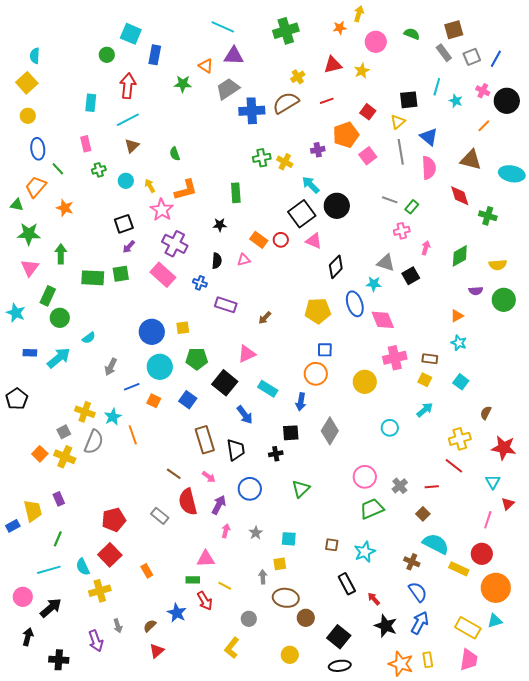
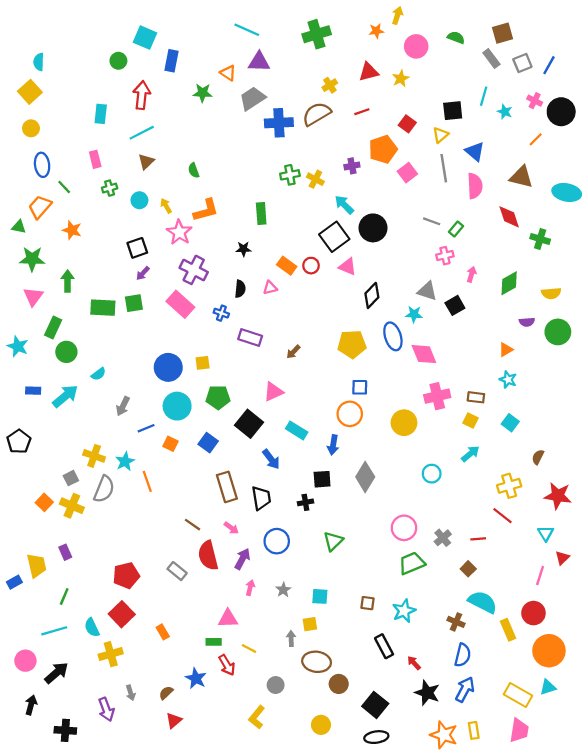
yellow rectangle: (459, 569) -> (508, 630), turned 42
blue semicircle: (418, 592) -> (463, 655), turned 50

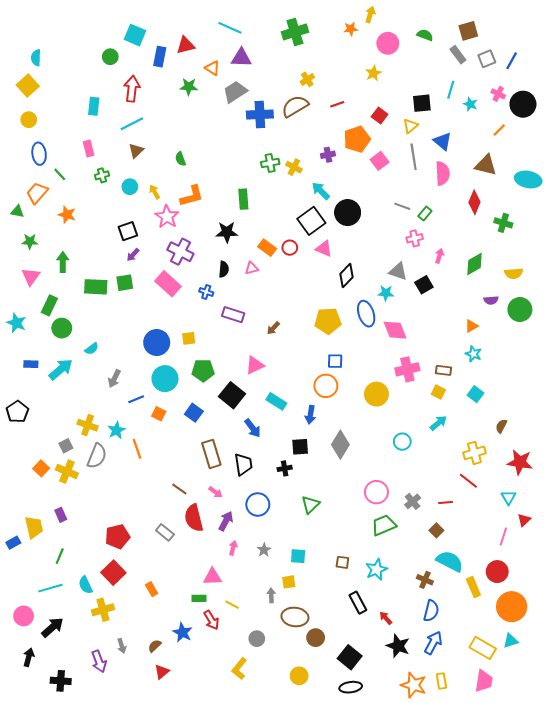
red triangle: (369, 72) -> (186, 45), moved
red diamond: (509, 217) -> (474, 202), turned 40
black star: (243, 249) -> (227, 232), size x1.5
green star: (32, 259) -> (30, 241), size x0.7

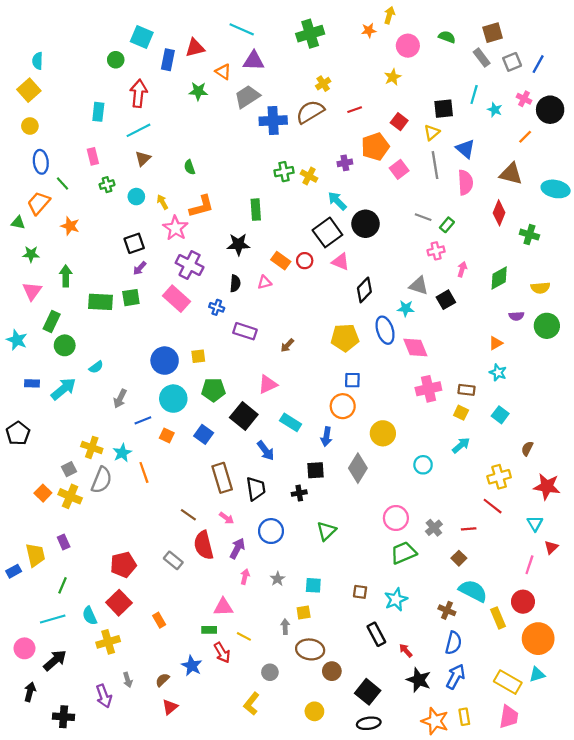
yellow circle: (376, 394) -> (383, 433), moved

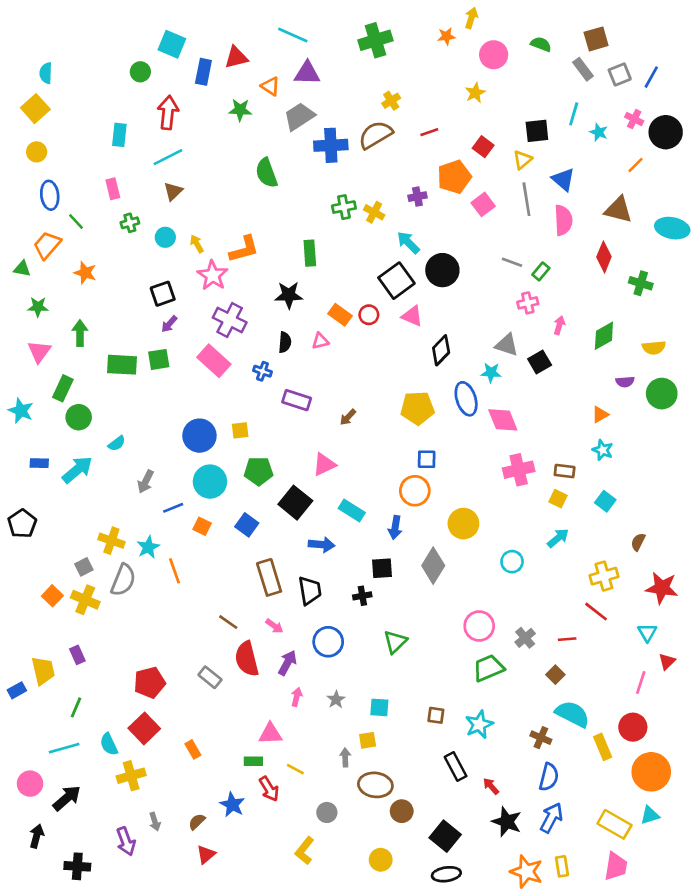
green semicircle: (190, 167) -> (266, 173), moved, size x1.6
blue arrow: (266, 451) -> (322, 545), turned -48

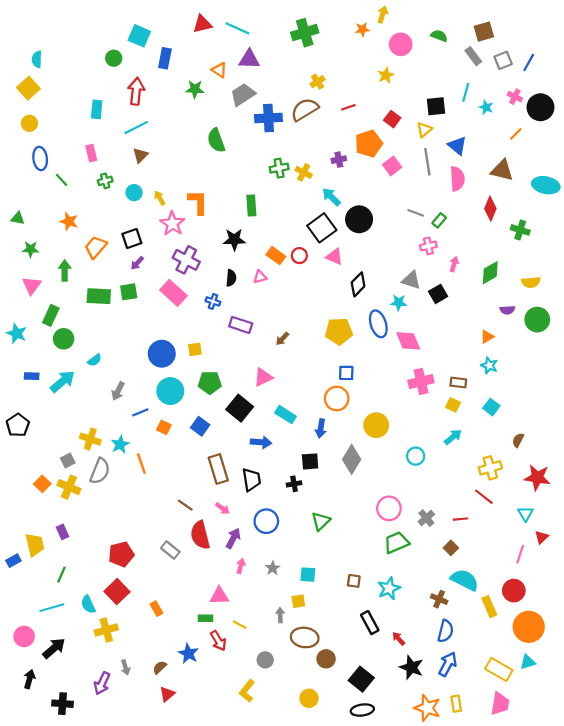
red triangle: (236, 57) -> (202, 24), moved
orange trapezoid: (47, 245) -> (96, 247), moved
orange L-shape: (244, 249) -> (198, 202), turned -75
purple arrow: (126, 841) -> (102, 683), turned 45

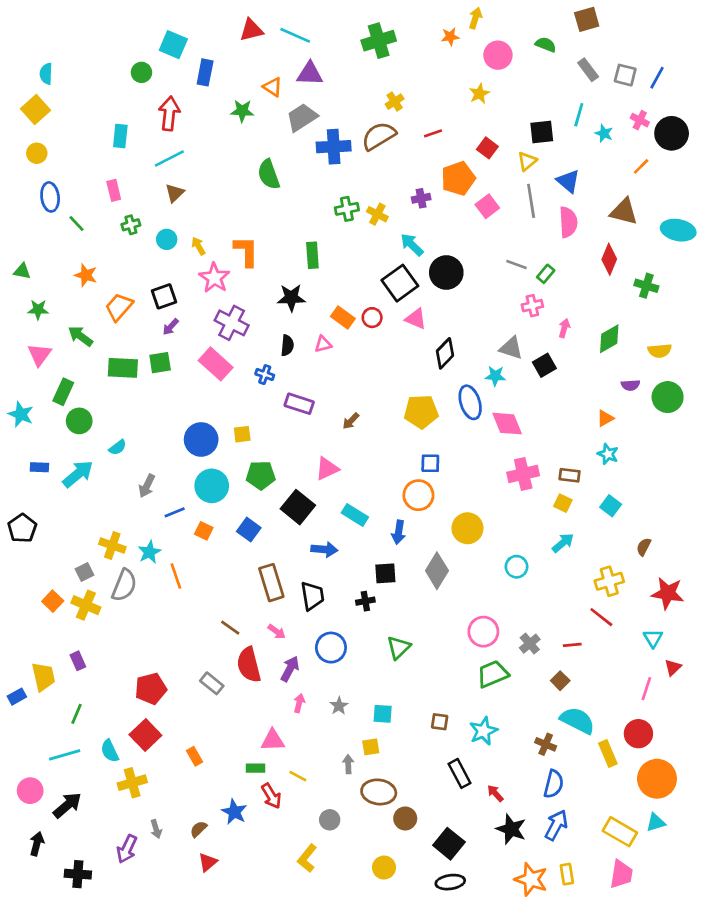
brown square: (484, 32) -> (587, 19), moved
gray square: (503, 60) -> (625, 75), turned 36
green arrow: (65, 271) -> (81, 336), turned -54

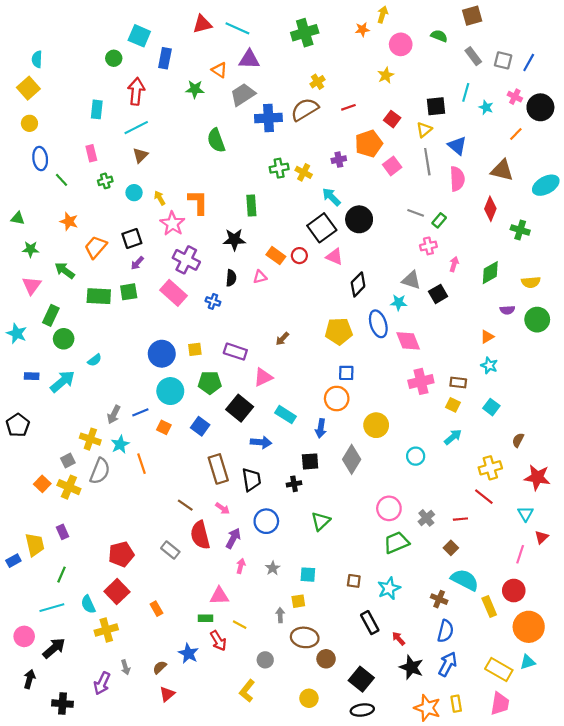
cyan ellipse: (678, 230) -> (546, 185), turned -40
purple rectangle: (299, 404) -> (235, 352), moved
gray arrow: (147, 486) -> (114, 415), moved

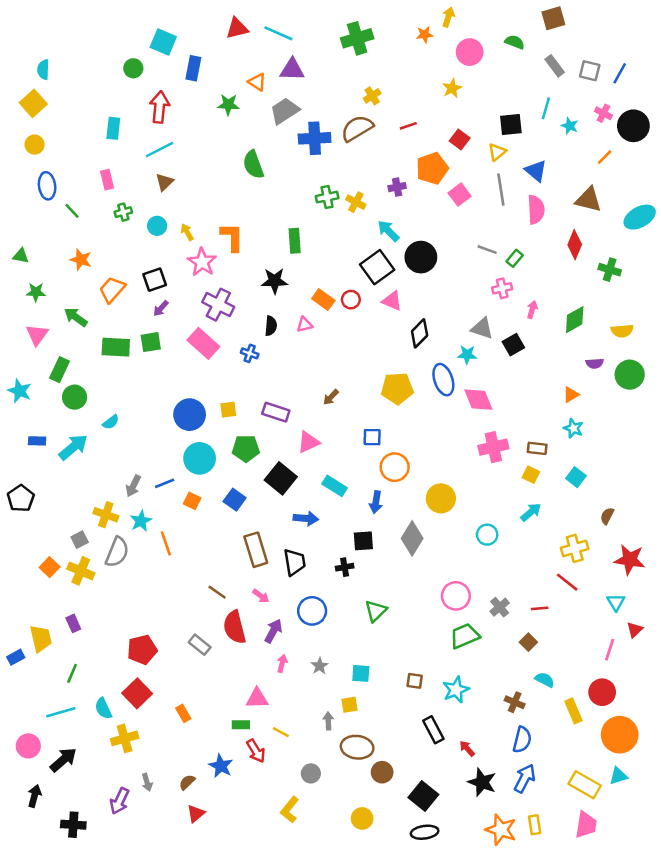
blue square: (346, 373) -> (372, 437), moved
cyan semicircle: (465, 580) -> (545, 680), size x0.6

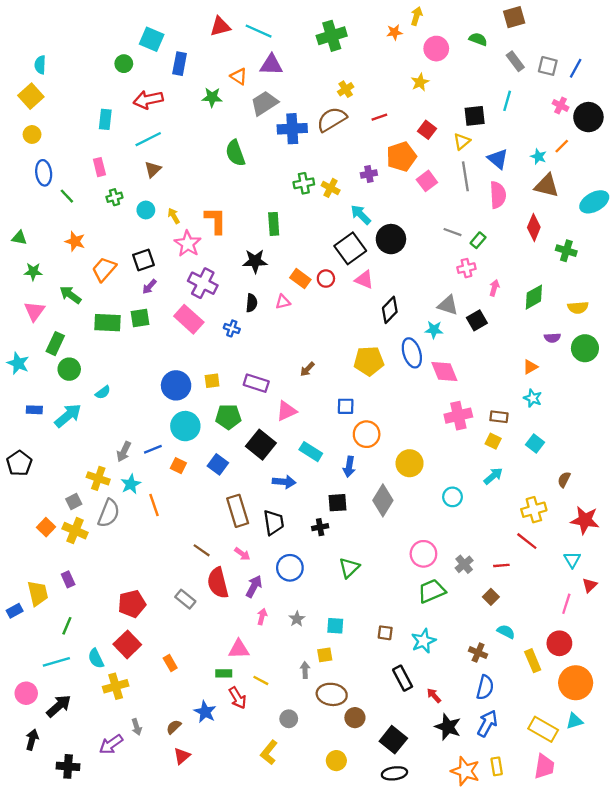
red arrow: (160, 107) -> (148, 100), turned -108
cyan star: (570, 126) -> (538, 157), moved
purple arrow: (120, 801) -> (111, 744), turned 30

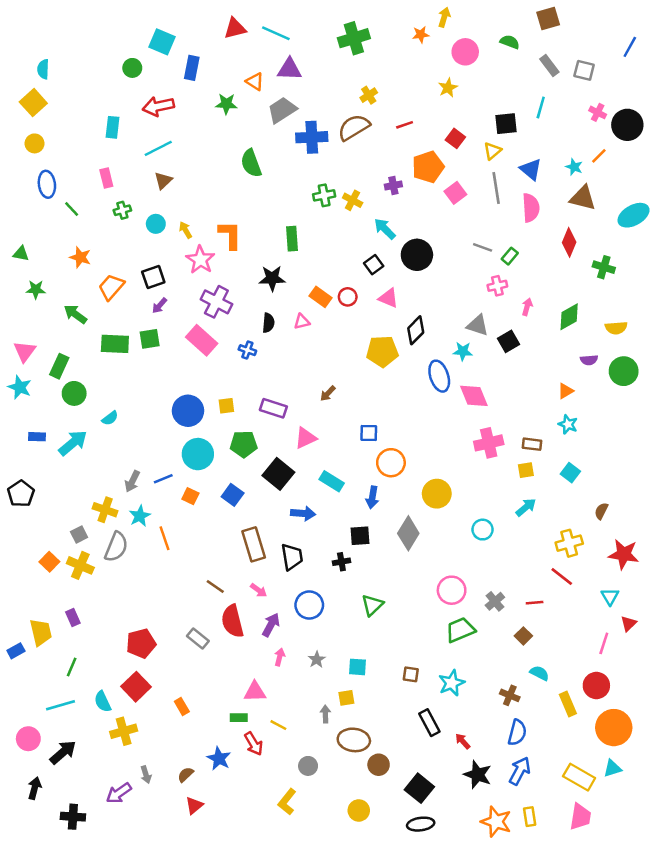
blue line: (576, 68) -> (630, 47), moved
black square: (350, 248) -> (374, 265), size x0.6
pink triangle: (34, 311) -> (25, 351), moved
yellow pentagon: (369, 361) -> (382, 351), moved
yellow square: (493, 441) -> (526, 470), turned -35

